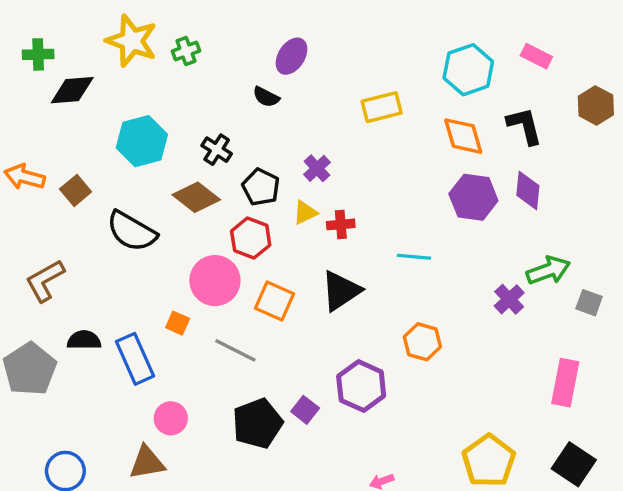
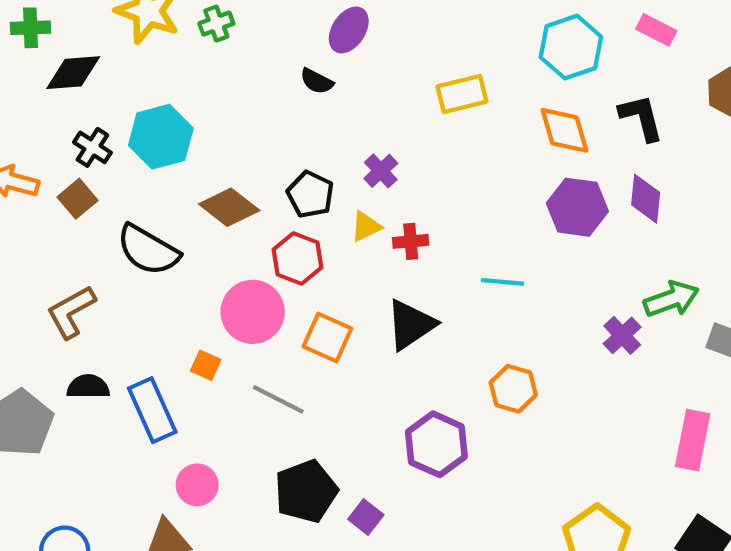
black cross: (217, 150) -> (92, 147), moved
brown L-shape: (45, 281) -> (71, 312), moved
purple square: (305, 410) -> (366, 517), moved

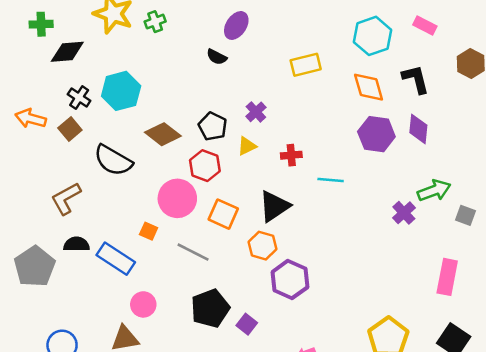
red cross: (411, 241) -> (291, 155), moved
orange hexagon: (513, 389) -> (262, 246), moved
blue rectangle: (152, 410) -> (116, 259), turned -33

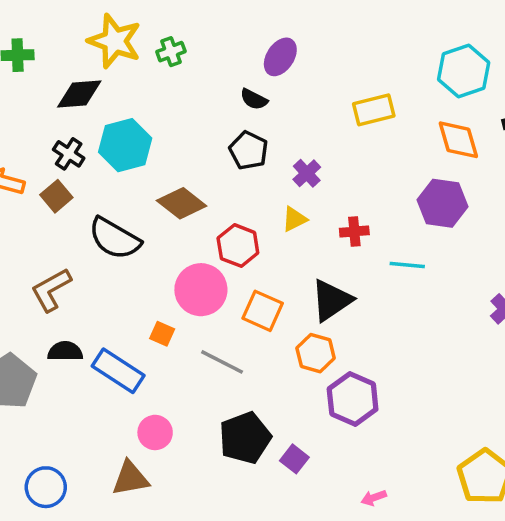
black diamond: (67, 52) -> (79, 94), moved
black pentagon: (213, 126) -> (249, 150), moved
purple hexagon: (376, 134) -> (443, 203), moved

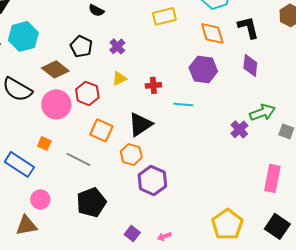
black pentagon: (249, 150) -> (81, 46), moved
purple cross: (307, 173) -> (117, 46), moved
pink circle: (201, 290) -> (56, 104), moved
purple square: (294, 459) -> (132, 233), moved

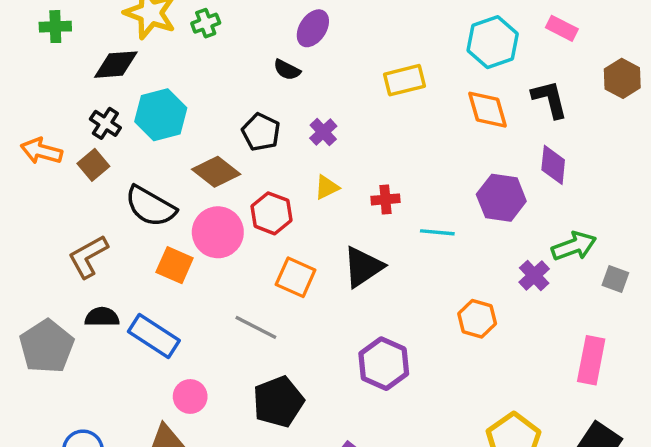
purple hexagon: (203, 69) -> (501, 198), moved
orange square: (44, 143) -> (175, 265), moved, size x1.5
orange hexagon: (131, 154) -> (477, 319), moved

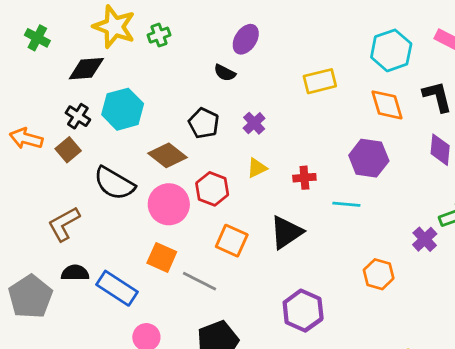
green cross: (55, 27) -> (37, 38), turned 30
purple hexagon: (501, 198) -> (369, 158), moved
orange square: (175, 265) -> (162, 257), moved

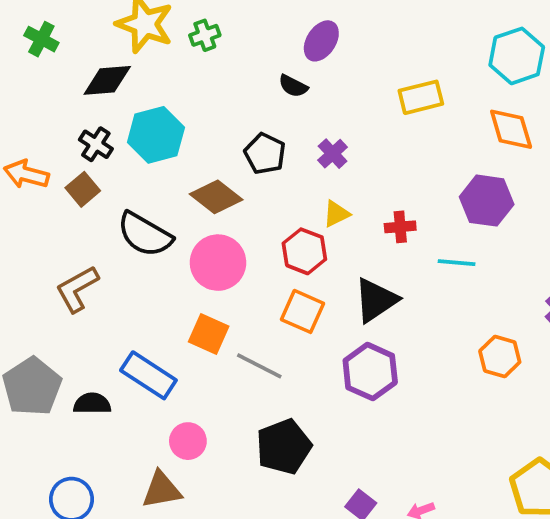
red hexagon: (212, 189) -> (304, 251), moved
black semicircle: (75, 273) -> (92, 403), moved
purple hexagon: (303, 311) -> (370, 372), moved

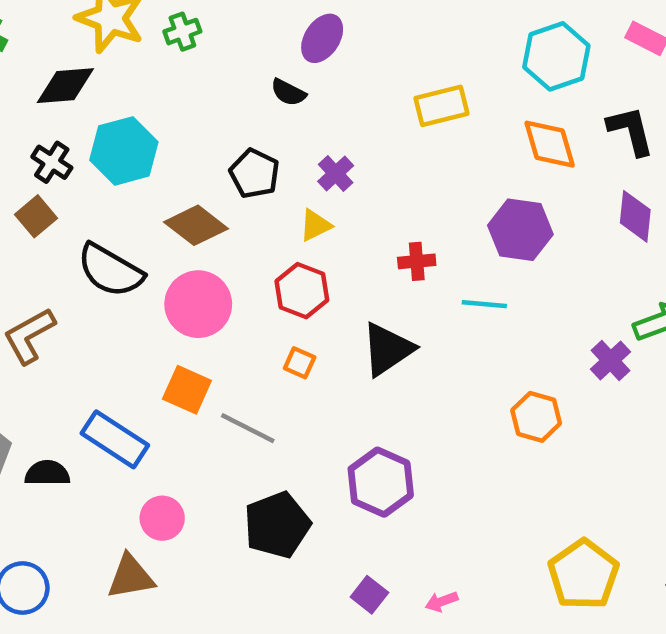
yellow triangle: (336, 214) -> (315, 225), moved
orange square: (303, 311) -> (300, 363), size x0.6
purple hexagon: (370, 372) -> (381, 482), moved

